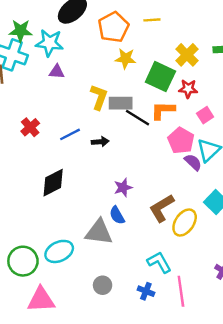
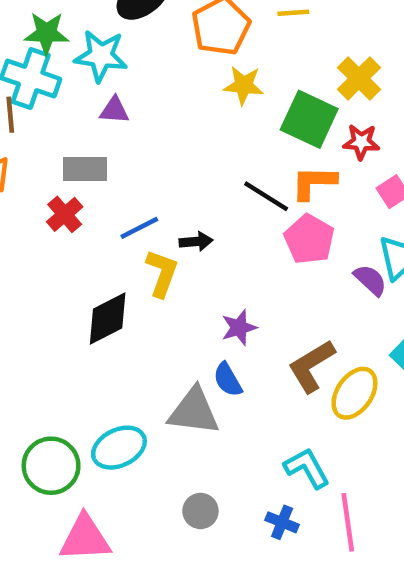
yellow L-shape: (99, 97) -> (162, 273), moved
gray rectangle: (121, 103) -> (85, 169), moved
pink pentagon: (181, 140) -> (309, 239), moved

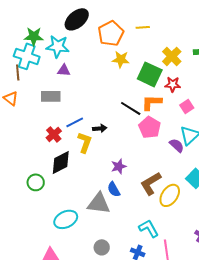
red cross: (65, 214) -> (54, 134), moved
green circle: (51, 466) -> (36, 182), moved, size x0.7

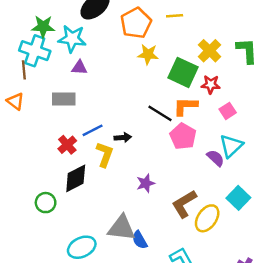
blue semicircle: (114, 189) -> (140, 240), moved

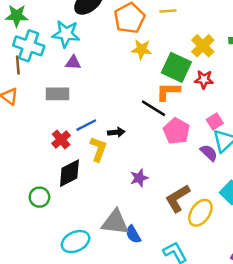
green star: (43, 27) -> (17, 16), moved
orange L-shape: (185, 106) -> (168, 91), moved
pink square: (228, 111) -> (215, 121), moved

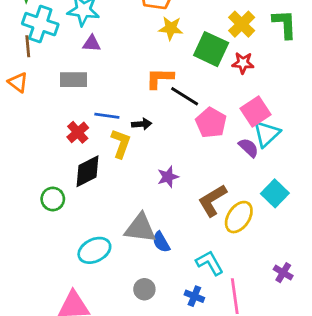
orange L-shape: (168, 91) -> (160, 78), moved
pink square: (215, 121) -> (255, 112), size x1.5
blue line: (86, 125) -> (107, 116), turned 35

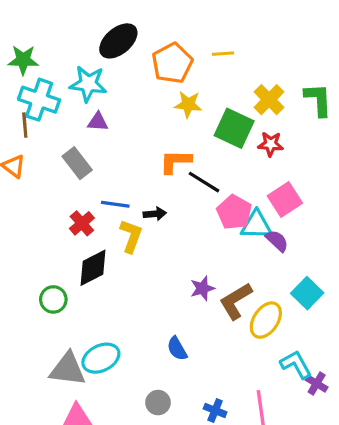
gray rectangle: (74, 80) -> (77, 163), turned 52
cyan triangle: (267, 134) -> (256, 225), moved, turned 44
purple star: (168, 177) -> (202, 288), moved
gray triangle: (140, 228) -> (68, 369), moved
cyan L-shape: (210, 263) -> (296, 364), moved

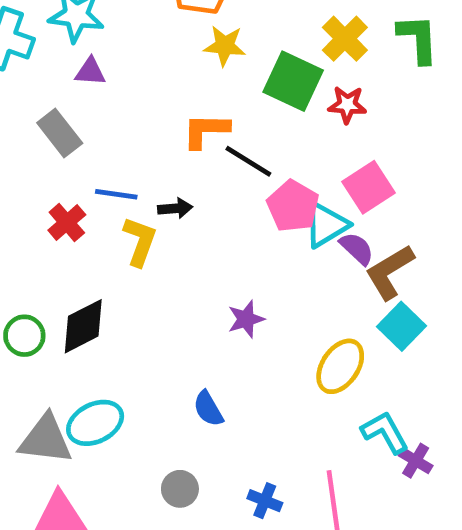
cyan triangle: (256, 225) -> (326, 225), turned -32
black diamond: (93, 268) -> (83, 326), moved
brown L-shape: (236, 301) -> (390, 272), moved

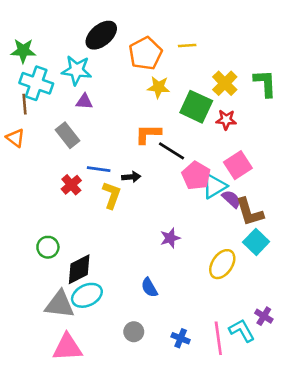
brown L-shape: (390, 272) -> (250, 212), turned -76
black diamond: (83, 326) -> (79, 269), moved
cyan L-shape: (385, 432) -> (242, 330), moved

